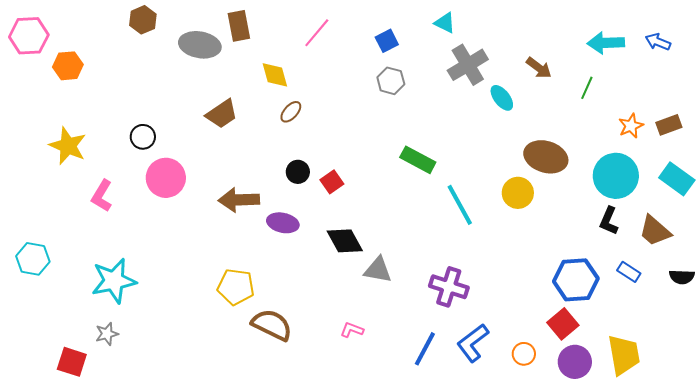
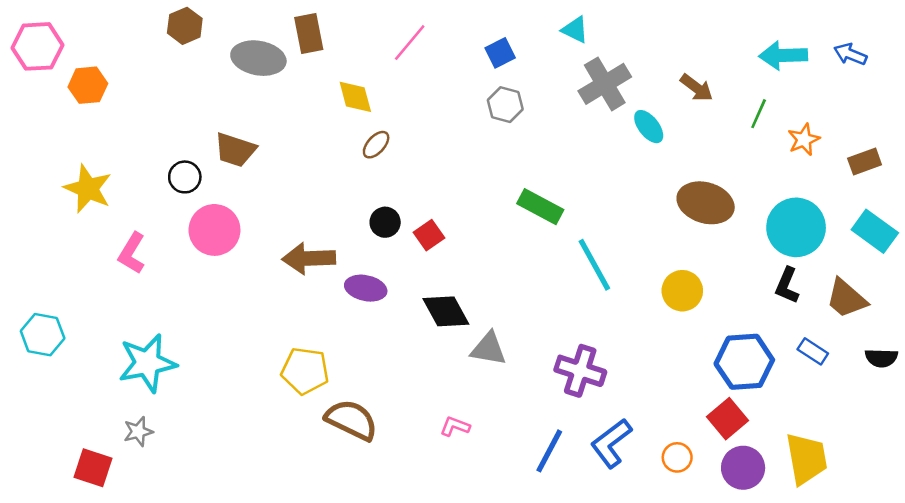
brown trapezoid: (222, 114) -> (235, 150), moved, turned 52
orange star: (631, 126) -> (804, 139), moved
yellow circle: (518, 193) -> (682, 291), moved

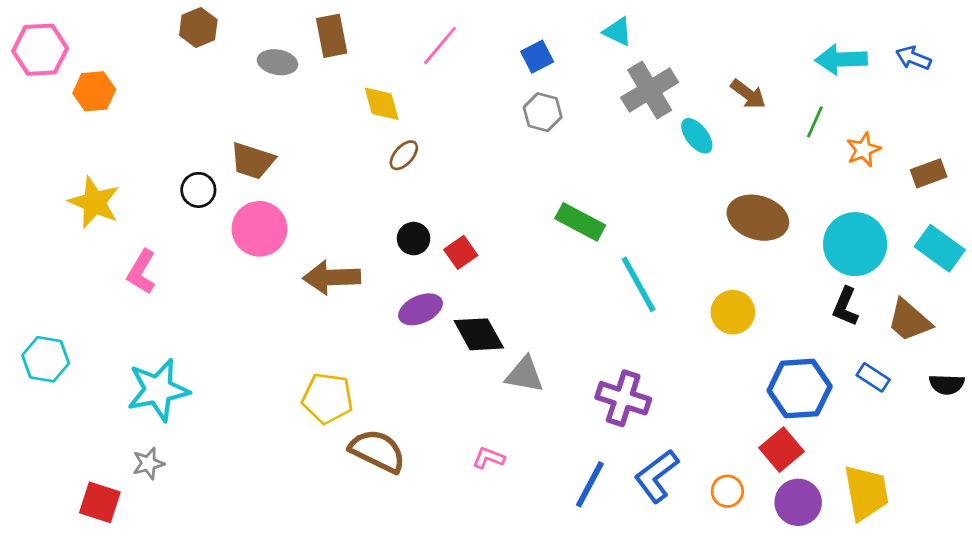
gray ellipse: (258, 58) -> (278, 62), size x0.7
pink circle: (214, 230) -> (259, 229), moved
purple ellipse: (366, 288) -> (421, 309), moved, turned -36

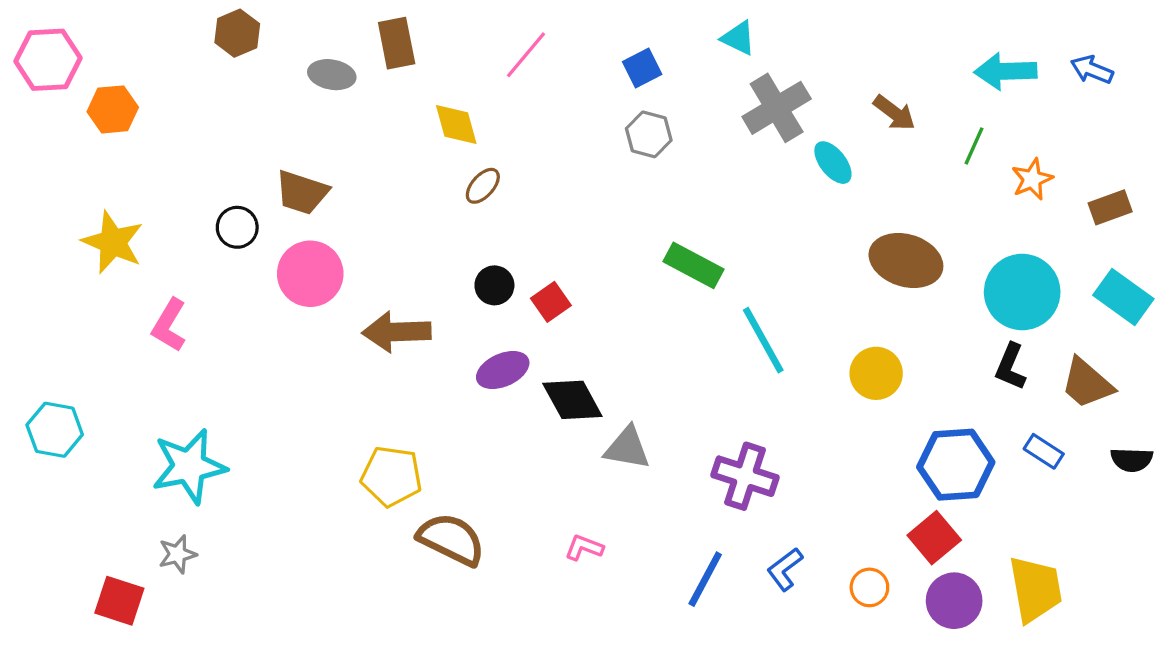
blue L-shape: (657, 476) -> (785, 569), size x0.7

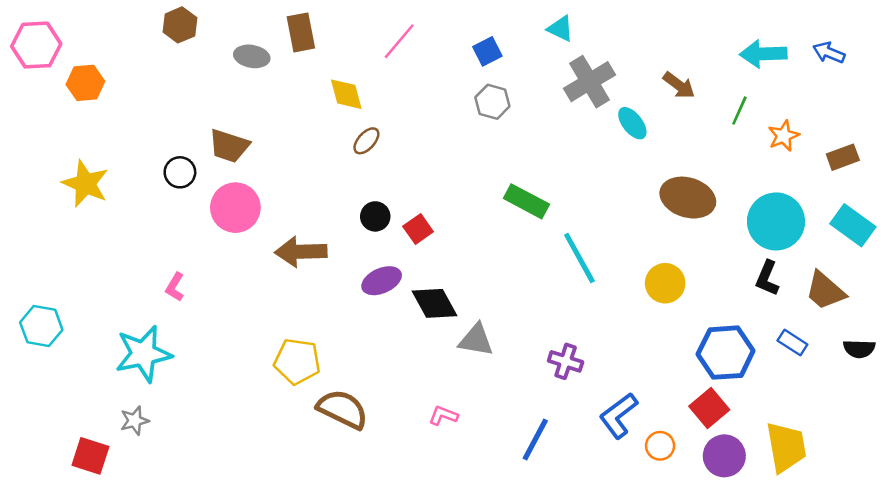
pink L-shape: (169, 325) -> (175, 287), moved, size x0.7
purple cross: (745, 476) -> (566, 361), size x0.7
blue L-shape: (785, 569) -> (618, 416), moved, size x1.4

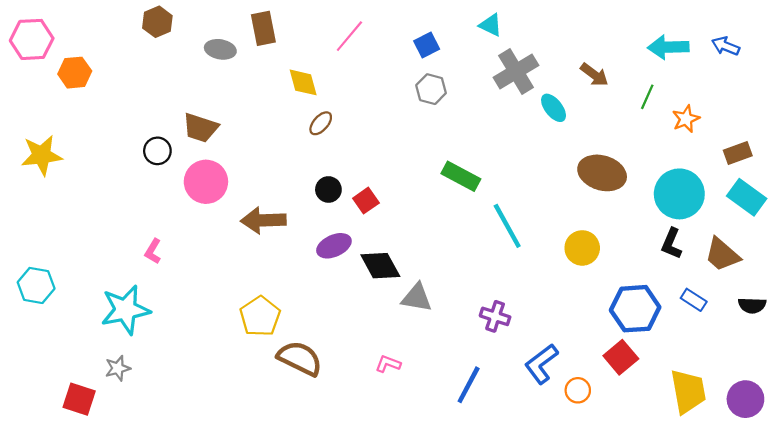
brown rectangle: (843, 157) -> (738, 153), moved
yellow star: (85, 184) -> (42, 155), moved, turned -30
yellow pentagon: (297, 361) -> (260, 316), turned 30
purple circle: (724, 456) -> (745, 399), moved

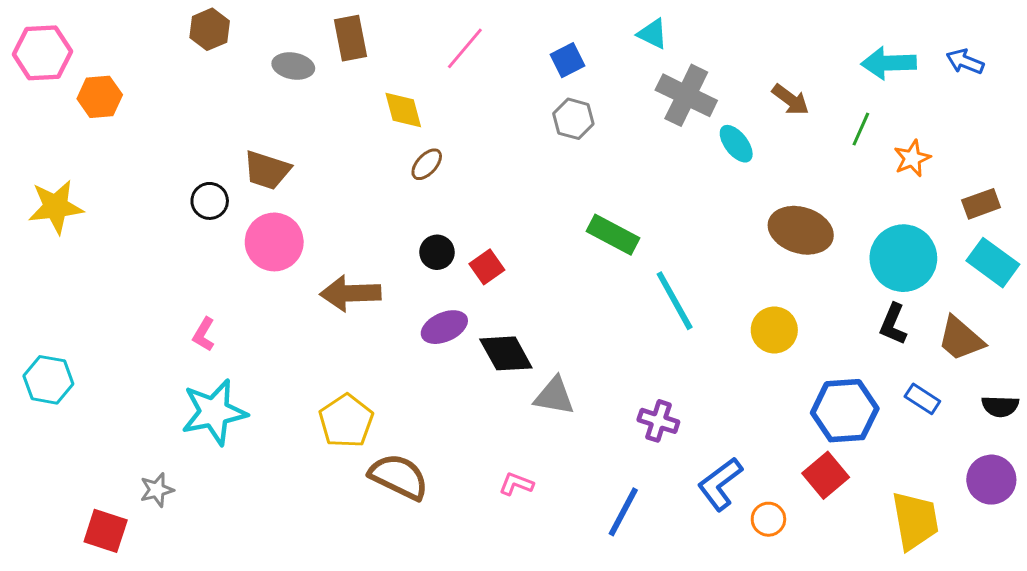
gray cross: (516, 71) -> (686, 95), turned -33
cyan star: (125, 310) -> (214, 412), moved
purple circle: (745, 399) -> (991, 480), moved

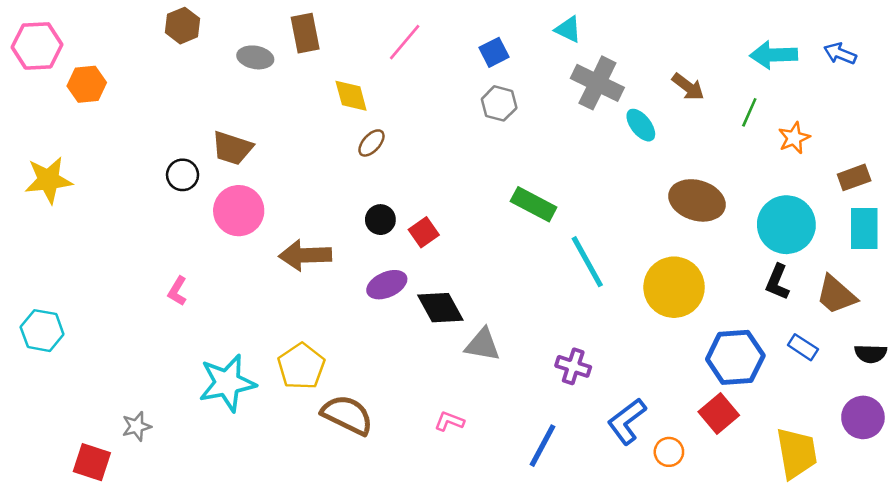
cyan rectangle: (993, 263) -> (864, 228), turned 54
yellow circle: (774, 330) -> (674, 287), size x1.5
cyan star: (214, 412) -> (227, 383), moved

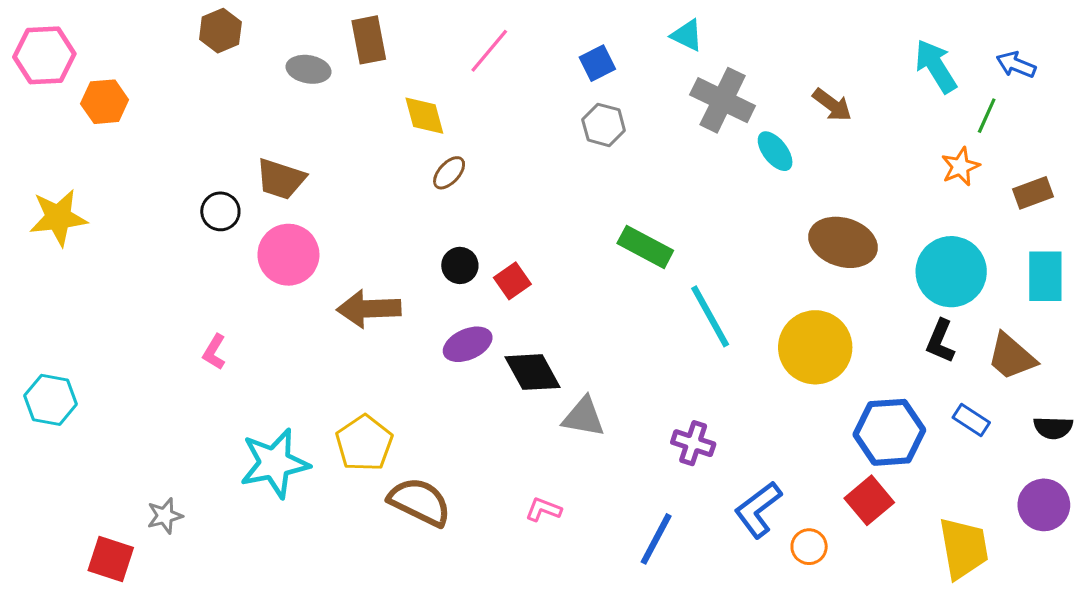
cyan arrow: (774, 55) -> (936, 66), turned 60
green line: (749, 112) -> (987, 116), moved
brown rectangle: (854, 177) -> (1033, 193), moved

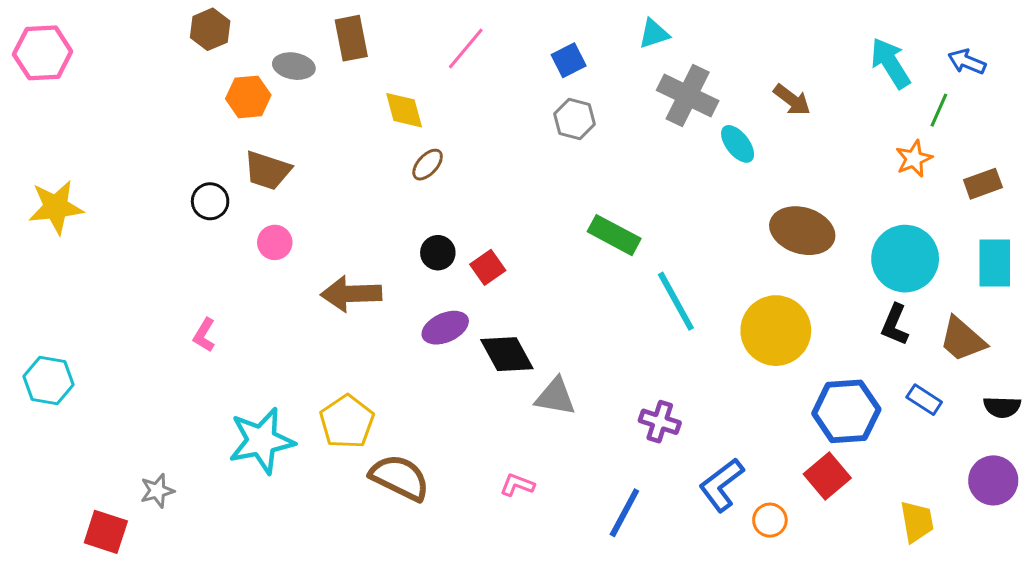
cyan triangle: (687, 35) -> (654, 34), turned -44
orange hexagon: (105, 102) -> (248, 97), moved
pink circle: (288, 255) -> (275, 242), size x0.6
yellow trapezoid: (964, 548) -> (917, 522), size x0.7

